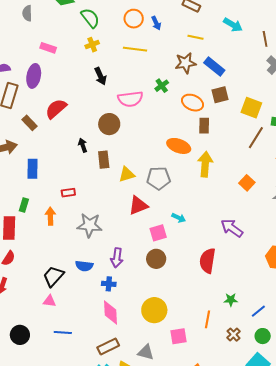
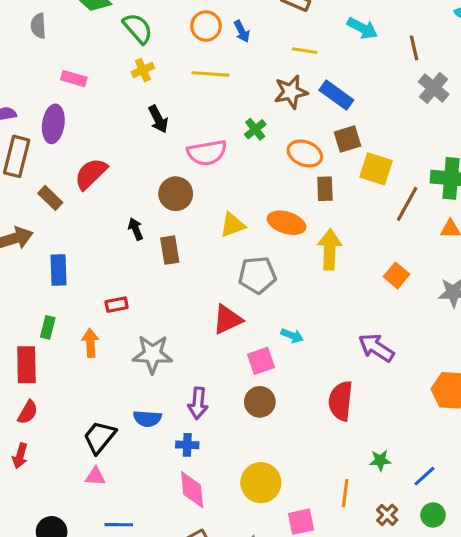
yellow square: (251, 108) -> (376, 169), moved
yellow triangle: (127, 174) -> (233, 225), moved

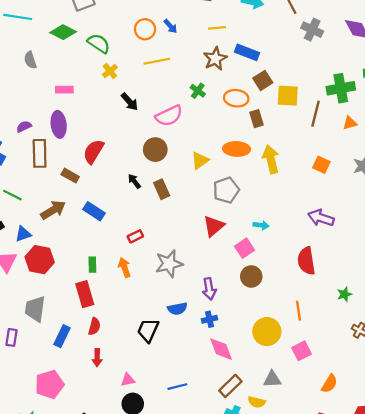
blue rectangle: (59, 270) -> (94, 211), moved, turned -40
pink triangle: (95, 476) -> (128, 380), moved
orange line: (345, 493) -> (299, 311), moved

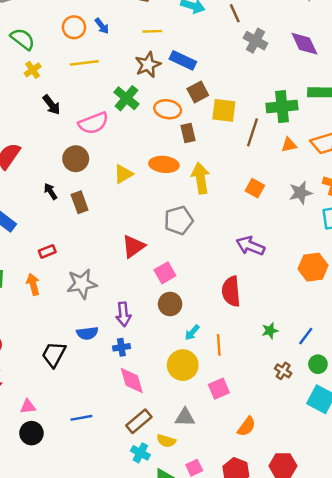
green cross: (198, 91) -> (126, 98), size x1.5
gray pentagon: (226, 190) -> (179, 220), moved
cyan arrow: (261, 225) -> (192, 333), moved, turned 120

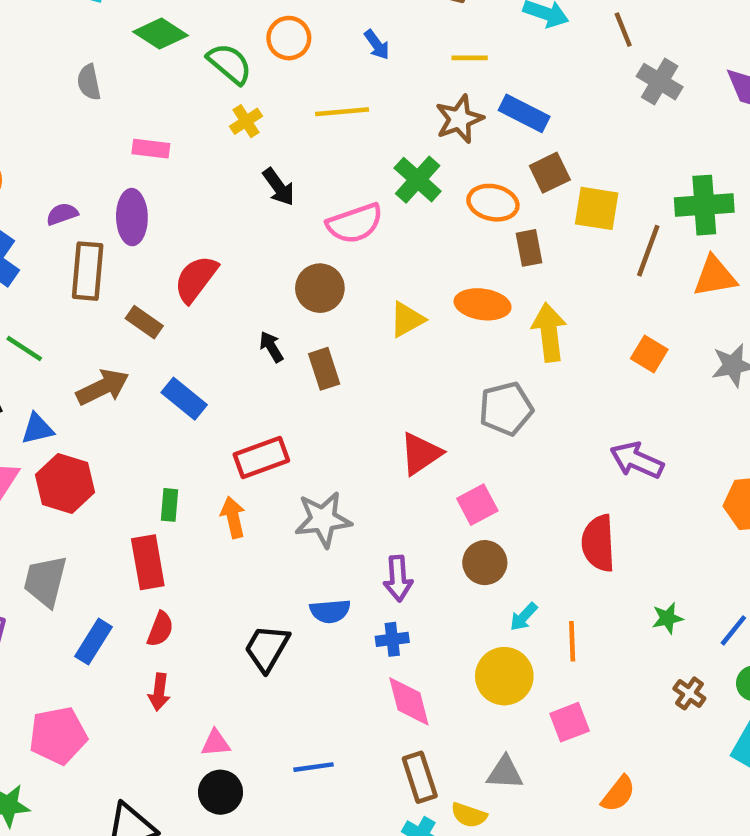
orange circle: (74, 27) -> (289, 38), moved
orange triangle: (289, 145) -> (715, 276), size x1.5
red rectangle: (47, 251) -> (261, 457), size x1.6
brown rectangle: (139, 421) -> (420, 777), turned -70

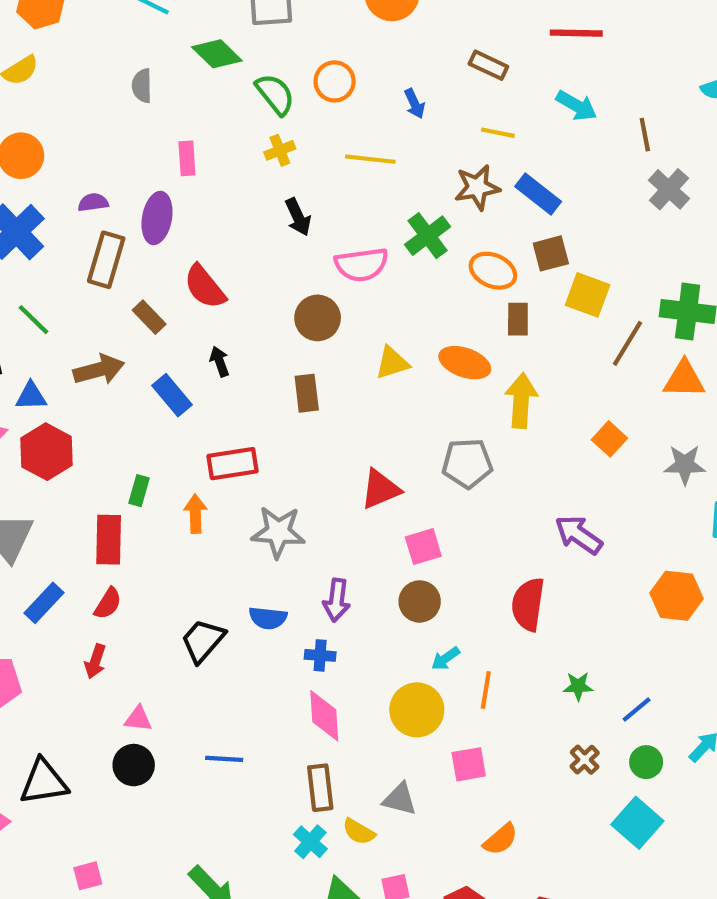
pink rectangle: (151, 149) -> (187, 158), turned 68
red semicircle: (196, 279) -> (205, 287), turned -87
black arrow: (271, 347) -> (220, 361), moved

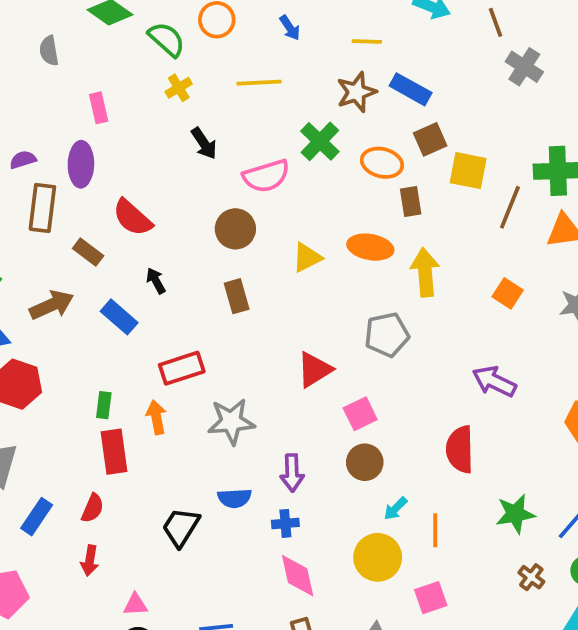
red rectangle: (109, 540) -> (114, 452), moved
green star: (578, 686) -> (515, 514), size x1.5

